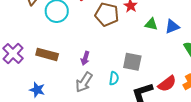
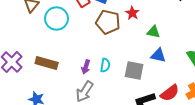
blue triangle: (172, 26) -> (158, 55), moved, turned 35
cyan semicircle: (114, 78) -> (105, 65), moved

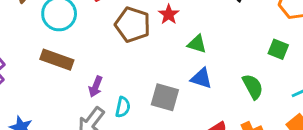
brown rectangle: (47, 63) -> (57, 60), moved
cyan semicircle: (105, 65) -> (123, 107), moved

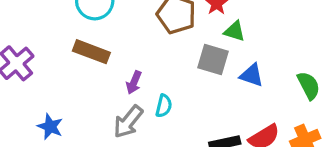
green triangle: (197, 44) -> (235, 31), moved
gray square: (165, 97) -> (213, 60), moved

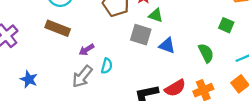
purple arrow: (134, 82) -> (86, 50), turned 35

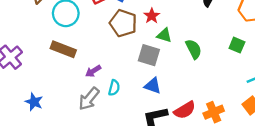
blue triangle: (167, 46) -> (153, 86), moved
green semicircle: (206, 53) -> (194, 49), moved

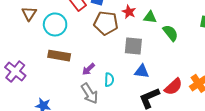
green triangle: (164, 35) -> (150, 17), moved
gray arrow: (89, 99) -> (90, 93), turned -60

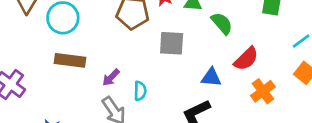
blue triangle: (142, 71) -> (211, 77), moved
red semicircle: (173, 87) -> (246, 59), moved

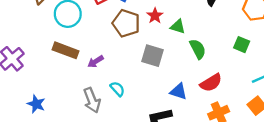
purple arrow: (111, 77) -> (96, 62), moved
cyan semicircle: (140, 91) -> (117, 89), turned -56

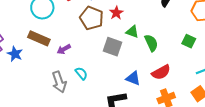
green triangle: (178, 27) -> (132, 32), moved
blue star: (36, 104) -> (15, 54), moved

